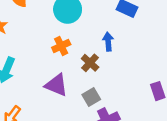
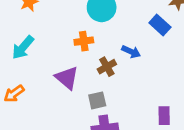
blue arrow: (108, 42) -> (131, 52), turned 102

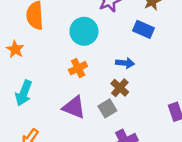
brown cross: (107, 67) -> (120, 88), moved
gray square: (97, 100) -> (107, 108), moved

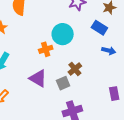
cyan circle: (84, 31) -> (63, 34), moved
blue arrow: (125, 63) -> (109, 51), moved

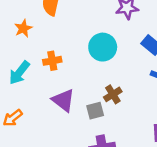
orange cross: (46, 49) -> (52, 61), moved

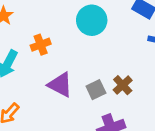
brown cross: (113, 94) -> (123, 85), moved

